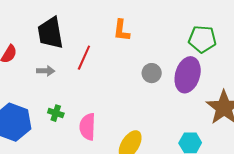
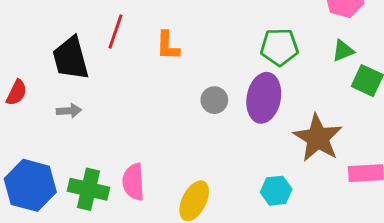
red line: (84, 58) -> (116, 31), moved
green cross: (56, 113) -> (89, 189), moved, size x1.8

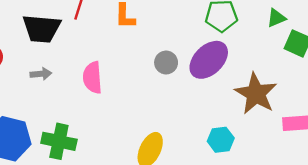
black trapezoid: (71, 58) -> (42, 29), turned -69
purple ellipse: (264, 98) -> (209, 60), turned 36
pink semicircle: (133, 182) -> (92, 78), moved

